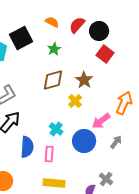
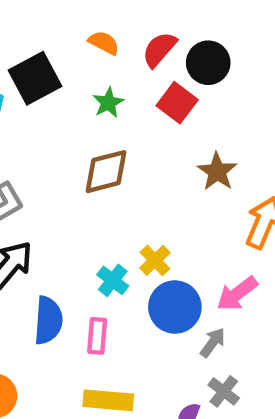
red square: (105, 54) -> (177, 103), moved
brown star: (84, 80) -> (217, 172), moved
yellow cross: (75, 101) -> (155, 260), moved
pink arrow: (101, 121) -> (237, 294), moved
gray arrow: (116, 142) -> (213, 343), moved

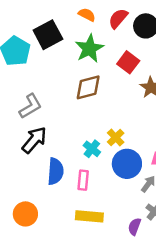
green star: (108, 103) -> (89, 49), size x1.6
red square: (177, 103) -> (128, 62), moved

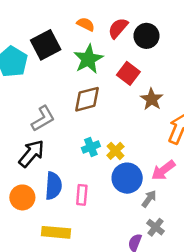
gray L-shape: (30, 106) -> (43, 119), moved
cyan cross: (92, 149) -> (91, 147), moved, turned 30
orange circle: (25, 214) -> (22, 197), moved
yellow rectangle: (89, 216) -> (56, 232), moved

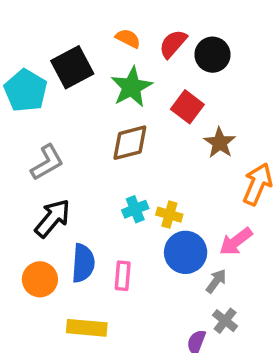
gray L-shape: (43, 119) -> (47, 162), moved
yellow cross: (115, 151) -> (169, 215), turned -30

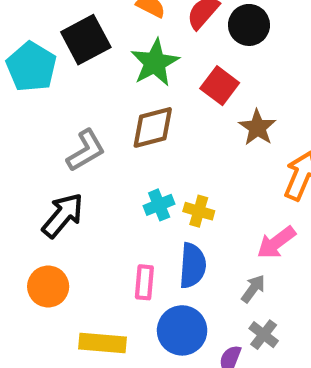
gray L-shape: (47, 162) -> (86, 151), moved
blue circle: (186, 252) -> (182, 330), moved
blue semicircle: (83, 263) -> (192, 266), moved

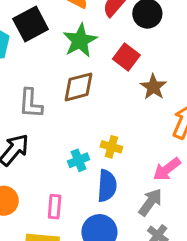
gray L-shape: (86, 151) -> (31, 103), turned 124
cyan cross: (159, 205) -> (78, 160), moved
pink rectangle: (144, 282) -> (55, 207), moved
gray arrow: (253, 289) -> (150, 202), size x1.4

